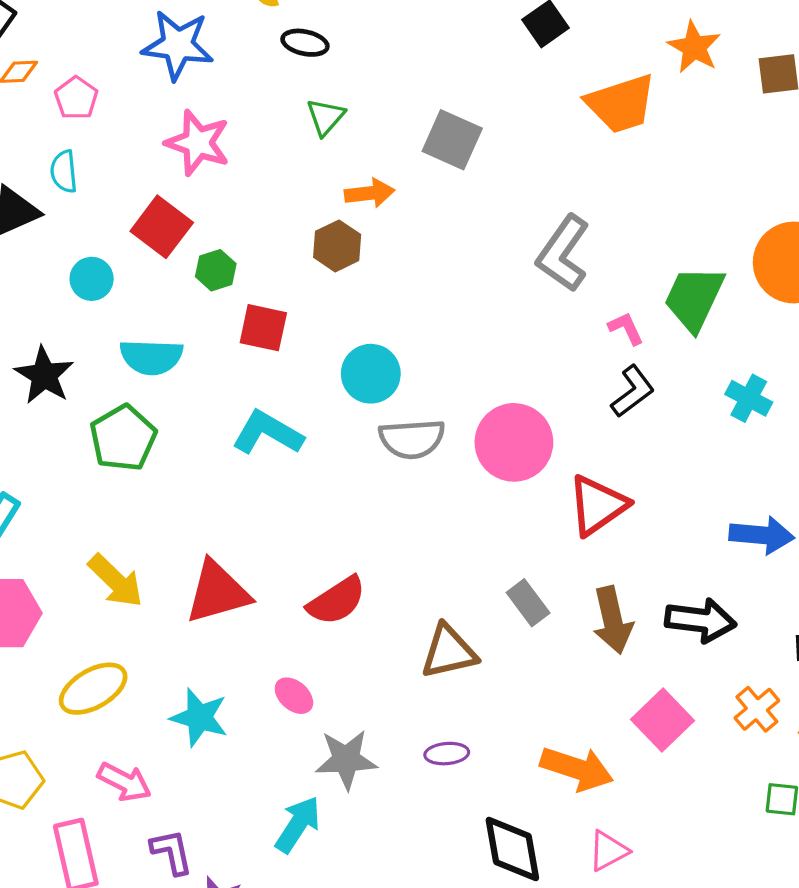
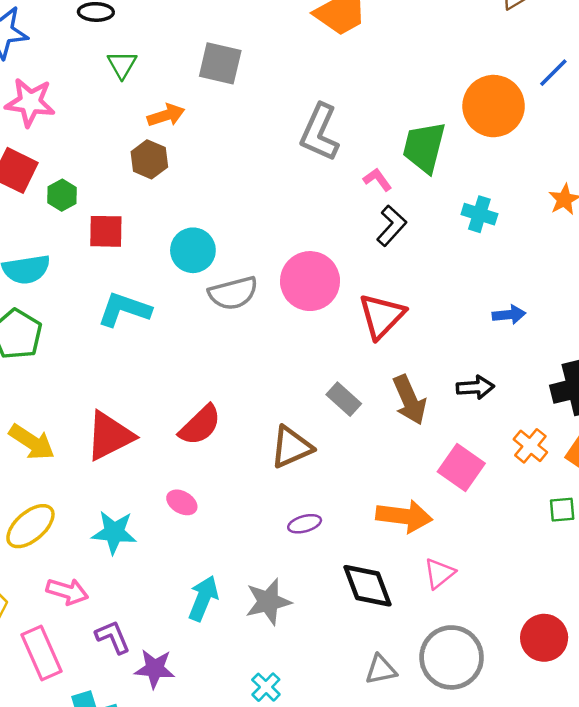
blue arrow: (762, 535) -> (509, 315), size x0.7
black arrow: (700, 620) -> (475, 387), size x0.7
gray star: (346, 759) -> (268, 602), moved

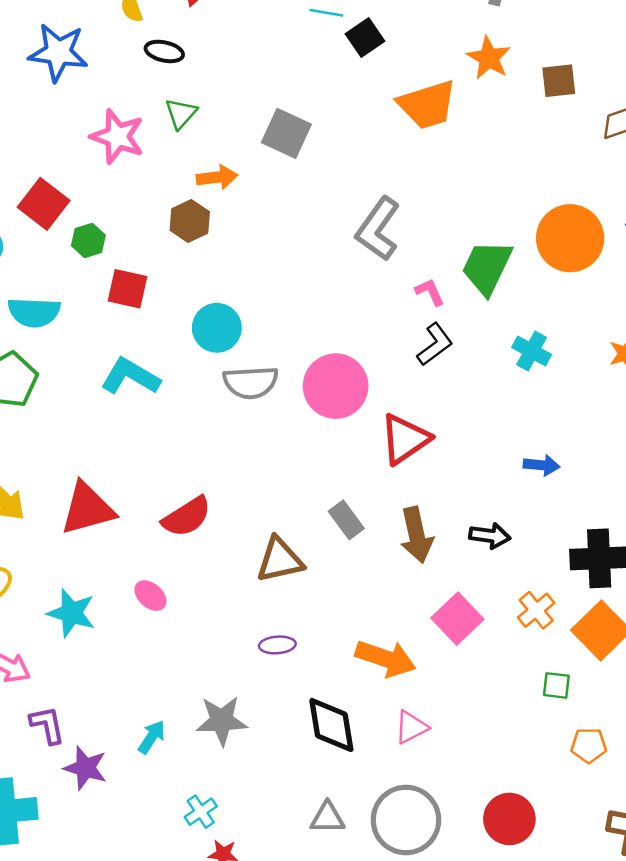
pink star: (30, 102) -> (117, 137), moved
cyan arrow: (203, 598) -> (152, 737), moved, size x0.7

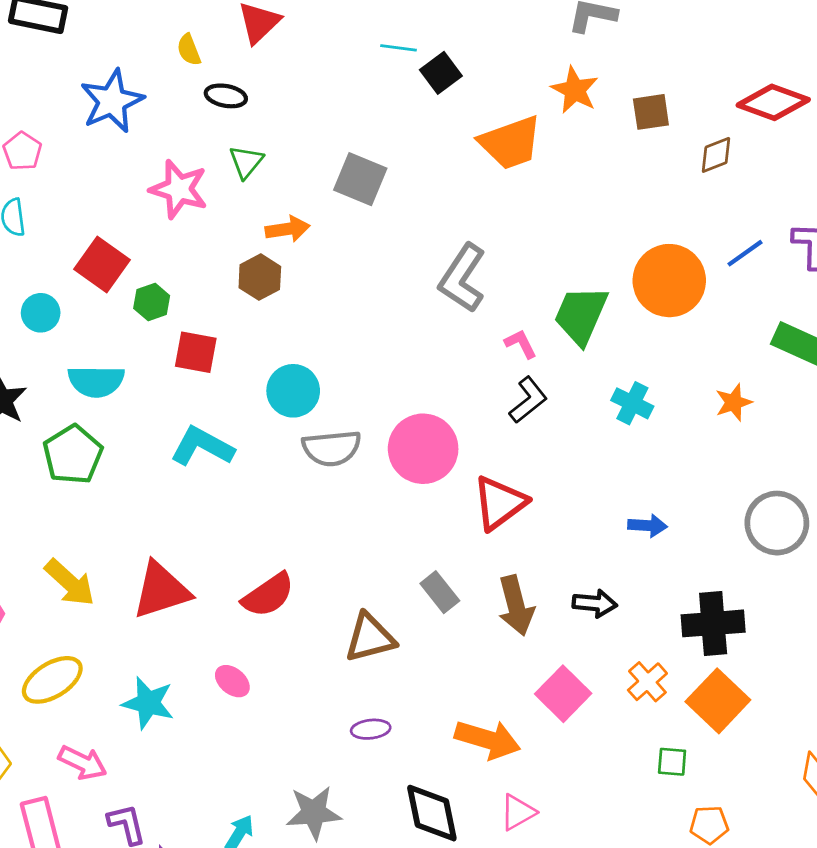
blue star: (58, 52) -> (112, 101), turned -30

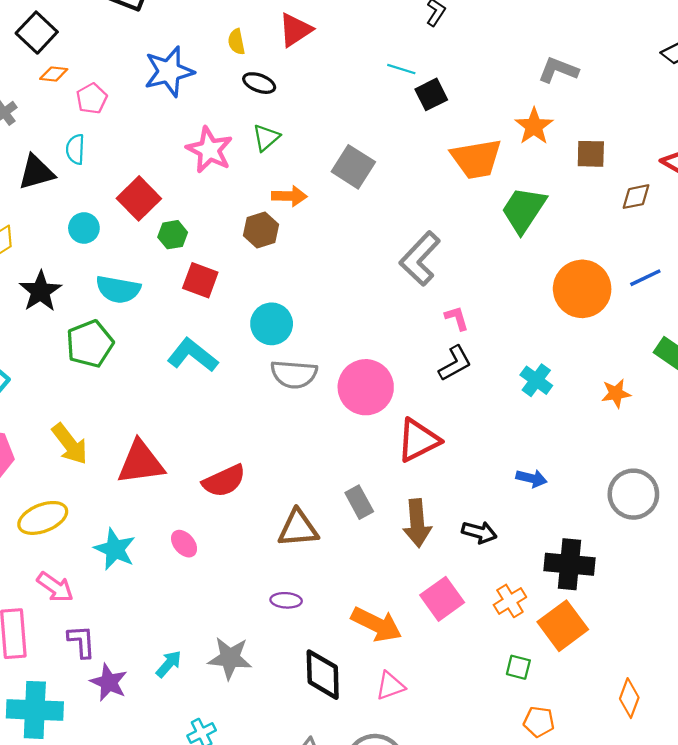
green trapezoid: (581, 315) -> (524, 210), moved

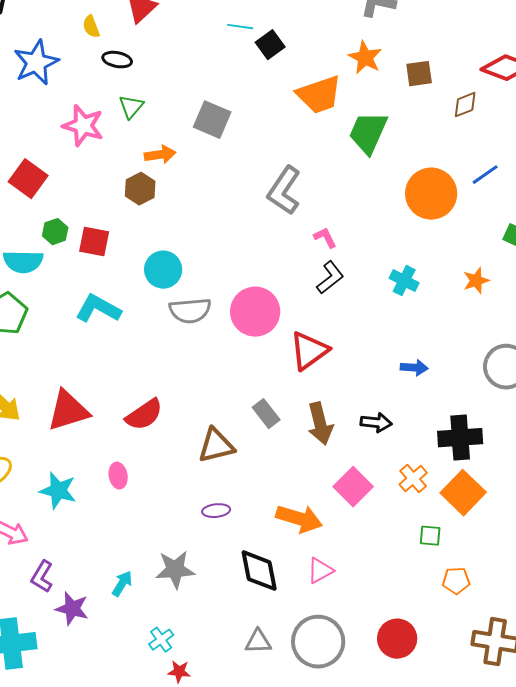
green hexagon: (173, 235) -> (55, 232), moved
pink ellipse: (184, 544) -> (118, 476), turned 40
purple L-shape: (81, 641) -> (42, 577), turned -136

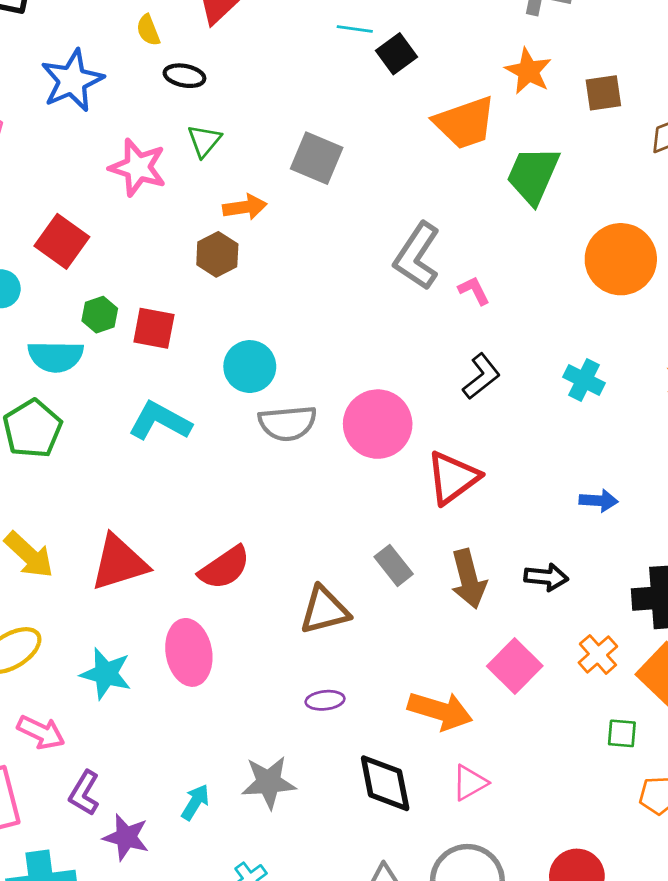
pink L-shape: (325, 238) -> (474, 290), moved
pink ellipse: (118, 476) -> (189, 652), size x1.8

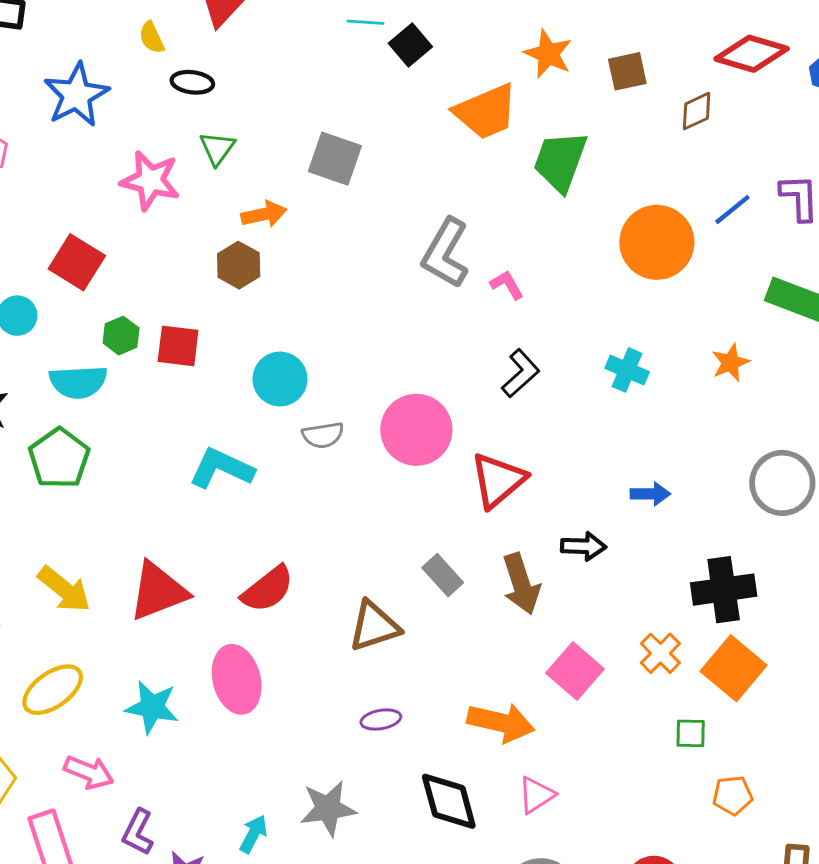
cyan L-shape: (160, 421) -> (221, 468), moved
gray semicircle: (288, 423) -> (323, 435), size x0.7
black arrow: (546, 577) -> (583, 546), moved

